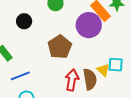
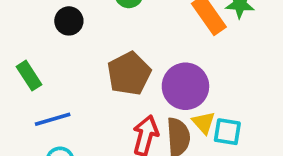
purple circle: (89, 25) -> (185, 86), moved
cyan square: (116, 65) -> (227, 132), moved

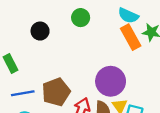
brown pentagon: (129, 74) -> (56, 92), moved

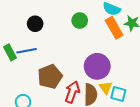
green circle: (81, 18) -> (80, 21), moved
blue line: (23, 93) -> (27, 51), moved

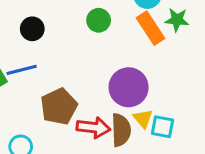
red arrow: (72, 92) -> (93, 128), turned 80

